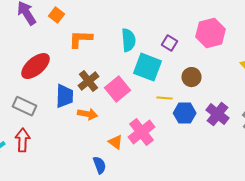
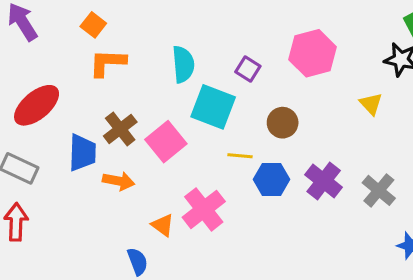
orange square: (56, 15) -> (93, 25), moved

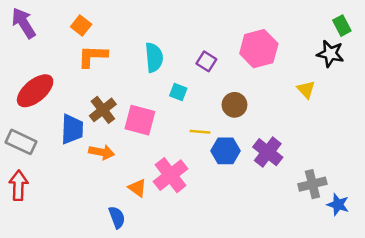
cyan square: (213, 107) -> (178, 92), size x0.5
pink square: (166, 142) -> (140, 120), turned -36
gray cross: (379, 190) -> (312, 184), moved, turned 36

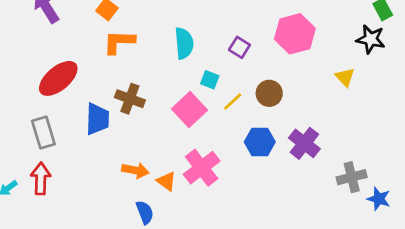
brown cross: (103, 110) -> (130, 99), turned -32
pink square: (140, 120) -> (189, 110), moved, turned 32
yellow line: (200, 132) -> (233, 101), moved, turned -48
gray rectangle: (21, 142) -> (43, 133), turned 48
orange arrow: (102, 152) -> (135, 170), moved

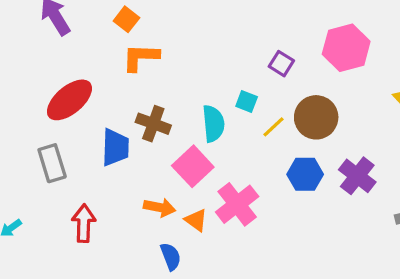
cyan semicircle: (184, 43) -> (213, 124), moved
brown circle: (269, 93) -> (316, 117), size x1.4
pink square: (189, 110) -> (193, 166), moved
red arrow: (41, 178) -> (84, 223), moved

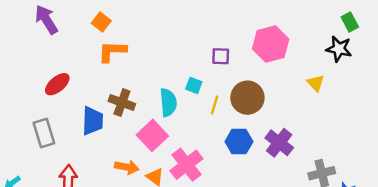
purple square: (281, 64) -> (221, 56), turned -30
red ellipse: (69, 100) -> (57, 84), size x0.7
yellow line: (273, 127) -> (215, 105), turned -30

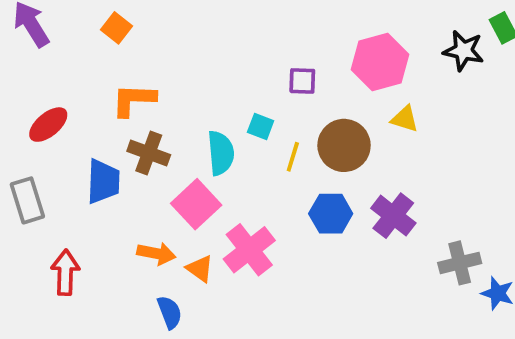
black star: (339, 49) -> (463, 51), moved
orange L-shape: (112, 51) -> (134, 100), moved
yellow triangle: (316, 83) -> (405, 119), moved, turned -30

